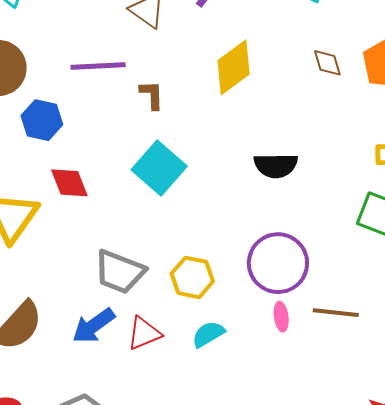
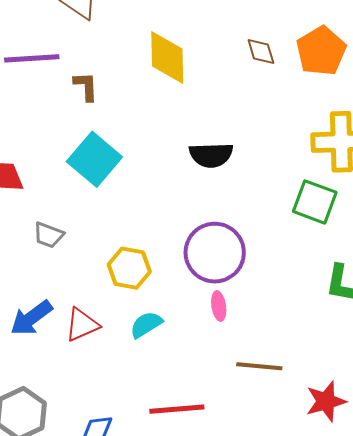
yellow diamond: (234, 67) -> (167, 57), turned -54
gray trapezoid: (120, 272) -> (49, 235), moved, size x0.6
brown line: (336, 313) -> (259, 366), moved

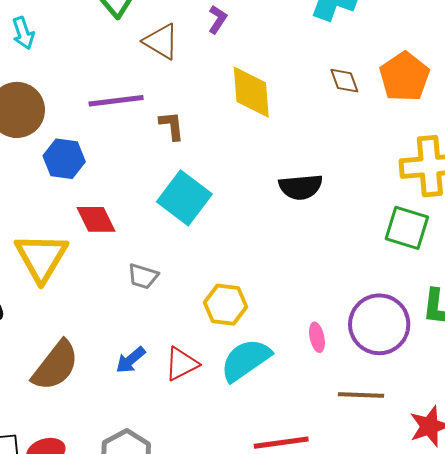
purple circle: (215, 253) -> (379, 324), moved
blue arrow: (31, 318) -> (131, 360), size x0.7
cyan semicircle: (146, 325) -> (246, 360), size x1.6

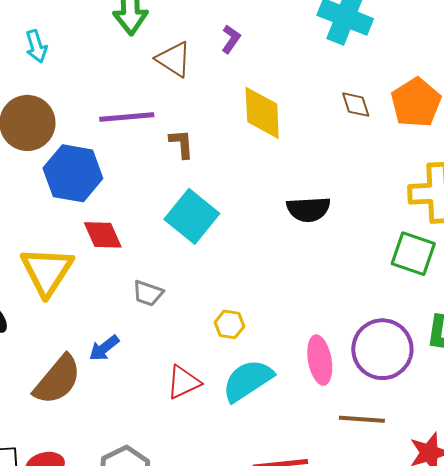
blue hexagon: (64, 159) -> (73, 173), size x1.4
yellow hexagon: (226, 305) -> (229, 324), size x0.7
pink ellipse: (317, 337) -> (320, 360), size x1.6
blue arrow: (131, 360) -> (104, 348), moved

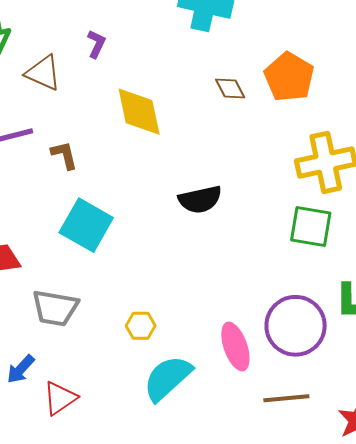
gray trapezoid: (148, 293) -> (55, 308), size x1.5
red triangle: (183, 382) -> (60, 398), moved

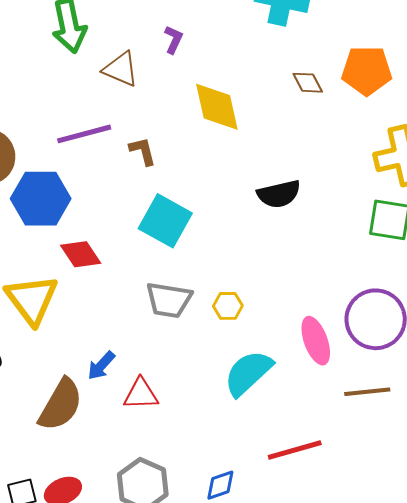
orange pentagon: (289, 77) -> (367, 71), turned -30
gray trapezoid: (55, 308) -> (169, 300), moved
yellow hexagon: (141, 326) -> (228, 306), moved
red triangle: (60, 398) -> (141, 394), turned 33

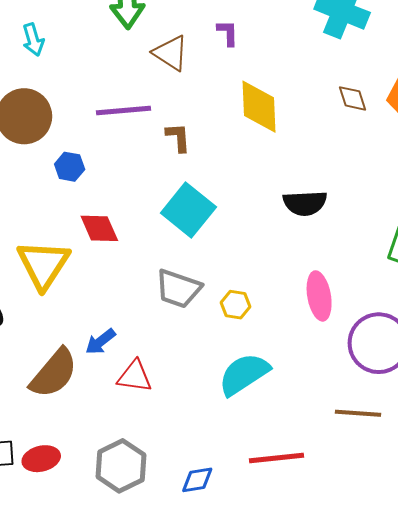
purple L-shape: (174, 40) -> (228, 33), turned -36
blue hexagon: (41, 199) -> (70, 167), size x0.5
pink ellipse: (316, 341) -> (319, 296), moved

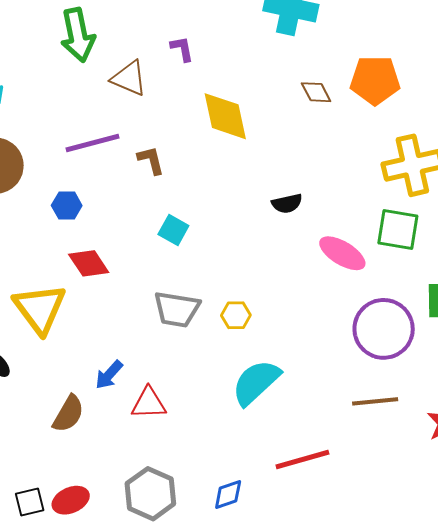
blue hexagon: (70, 167) -> (67, 206), moved
black semicircle: (305, 203) -> (287, 203), size x0.7
cyan square: (188, 210) -> (173, 230), size x0.6
pink ellipse: (319, 296) -> (342, 253), moved, turned -39
brown semicircle: (54, 373) -> (68, 414), size x0.7

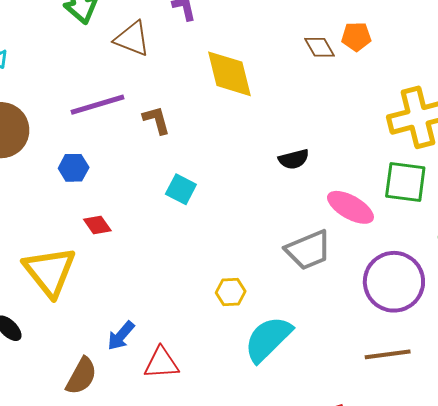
orange pentagon: (375, 80) -> (356, 37), moved, size x0.6
red diamond: (89, 263) -> (97, 225), size x0.7
gray trapezoid: (177, 309) -> (308, 250), moved, turned -30
yellow hexagon: (236, 315) -> (231, 292), moved

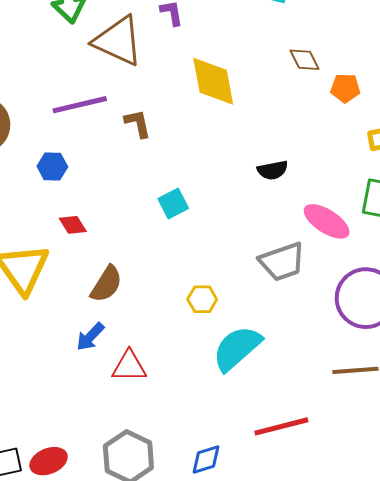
orange pentagon: (356, 37) -> (345, 88), moved
brown triangle: (132, 39) -> (118, 41), size x1.4
cyan square: (181, 189) -> (173, 203), moved, turned 32
brown semicircle: (81, 376) -> (106, 284), moved

